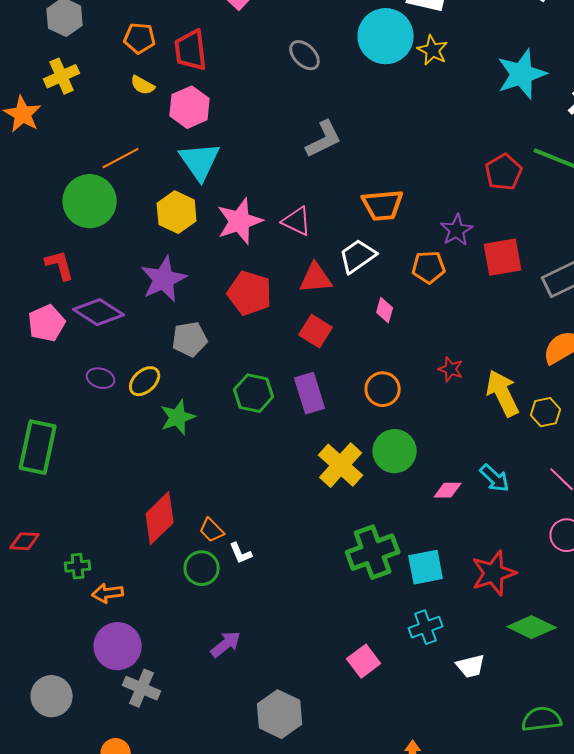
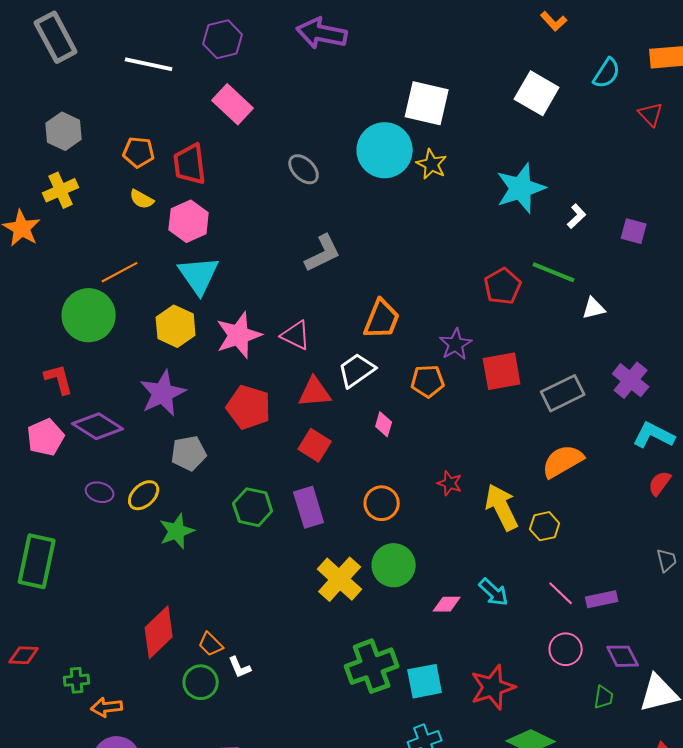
orange trapezoid: (383, 205) -> (382, 319), turned -63

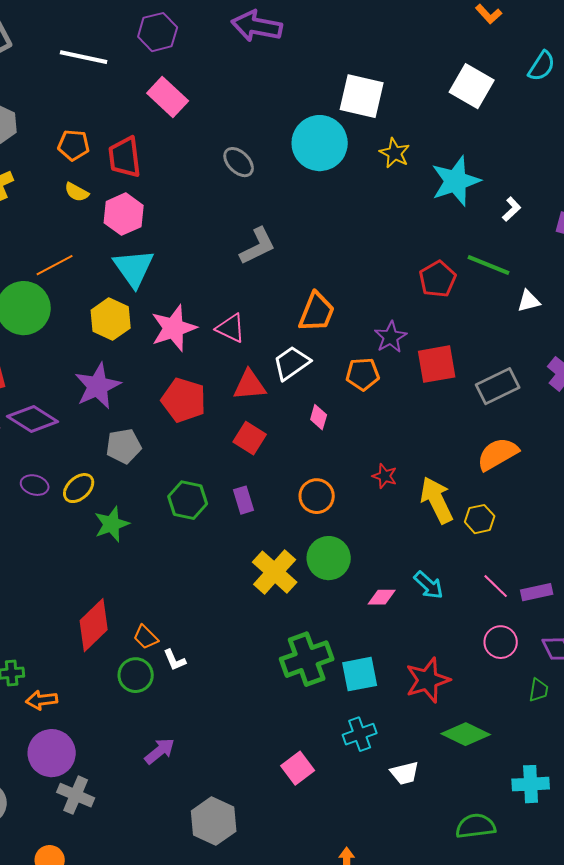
yellow star: (432, 164) -> (395, 153), moved
purple rectangle: (309, 507) -> (244, 500), size x0.7

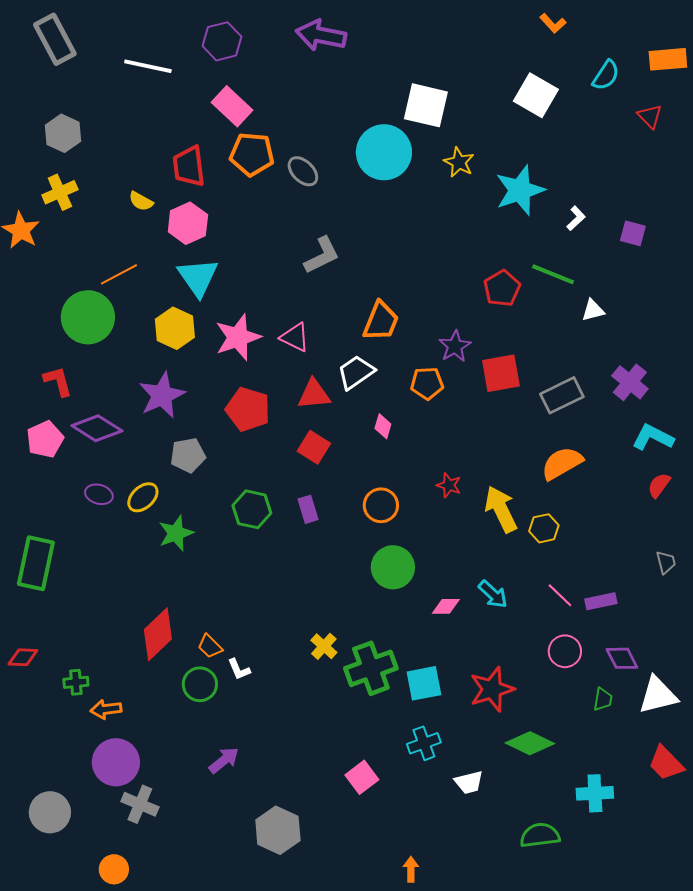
orange pentagon: (74, 145) -> (252, 154), moved, size x1.4
yellow cross: (275, 572) -> (324, 646), moved, size x0.6

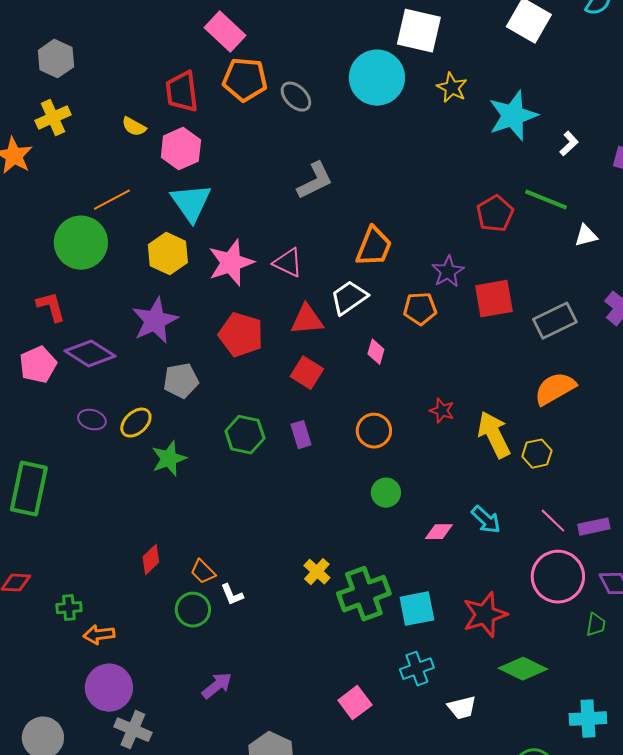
green circle: (393, 567) -> (386, 493), size x0.7
red diamond: (158, 634) -> (151, 560), size x0.6
pink circle: (565, 651) -> (558, 577), size x1.6

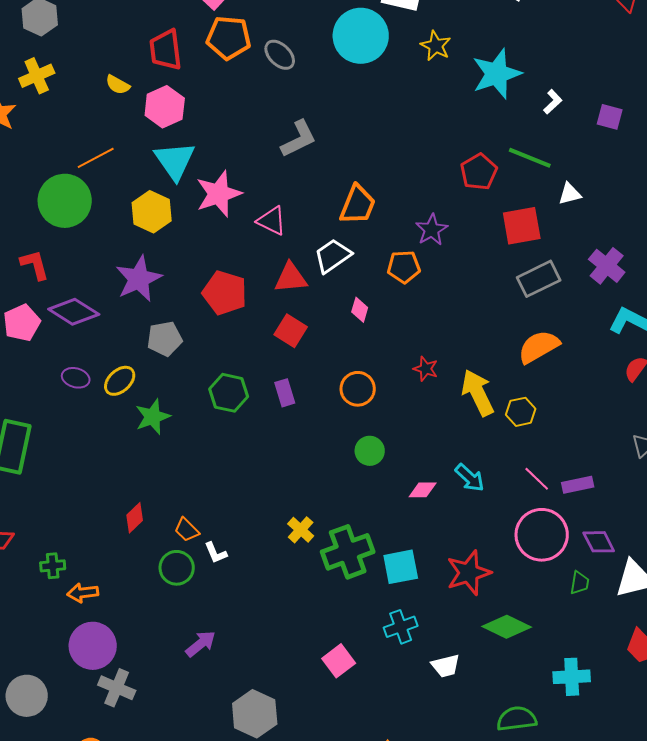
pink star: (231, 263) -> (219, 194), moved
red square: (494, 299) -> (522, 226), moved

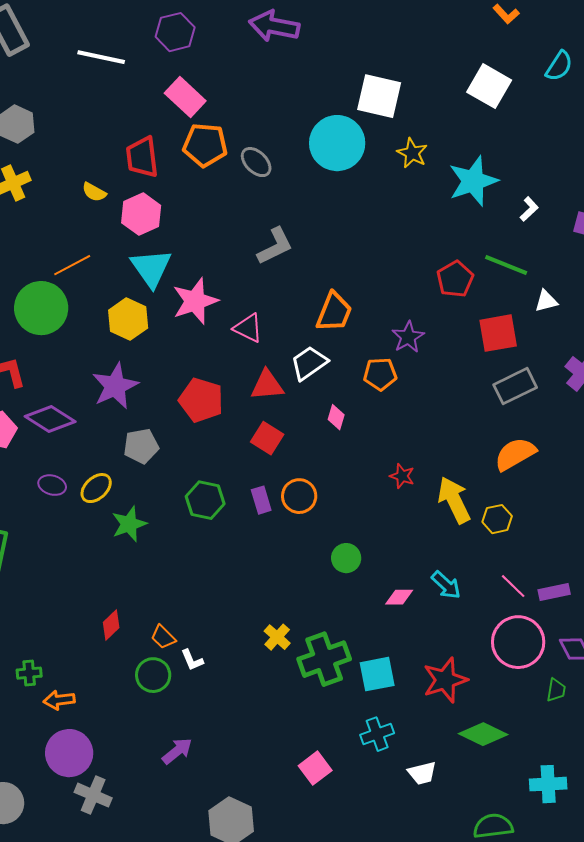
orange circle: (358, 389) -> (299, 496), moved

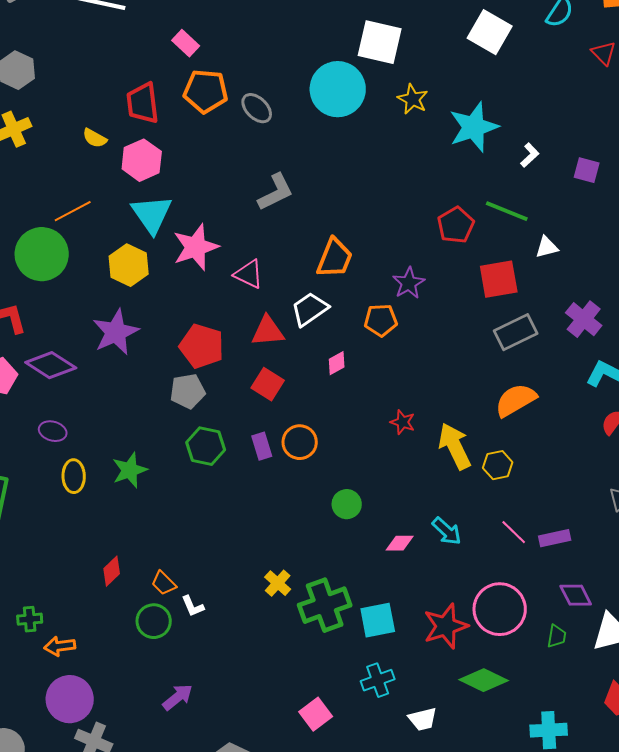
pink rectangle: (185, 97) -> (186, 43), size x0.7
pink diamond: (336, 417) -> (337, 363), turned 45
gray pentagon: (141, 446) -> (188, 391), moved
yellow ellipse: (96, 488) -> (74, 476), moved, turned -48
pink circle: (518, 642) -> (500, 609), moved

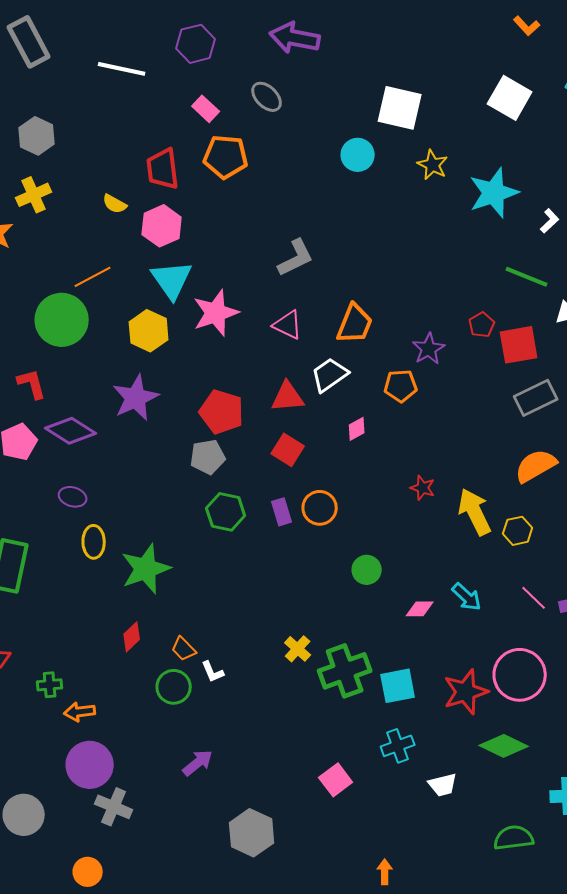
cyan circle: (338, 89) -> (358, 155), size x0.6
gray ellipse: (257, 108) -> (267, 97), moved
red pentagon: (456, 225) -> (482, 325), moved, size x0.7
pink triangle: (249, 274) -> (288, 325), moved
green star: (130, 470) -> (146, 569), moved, size x1.4

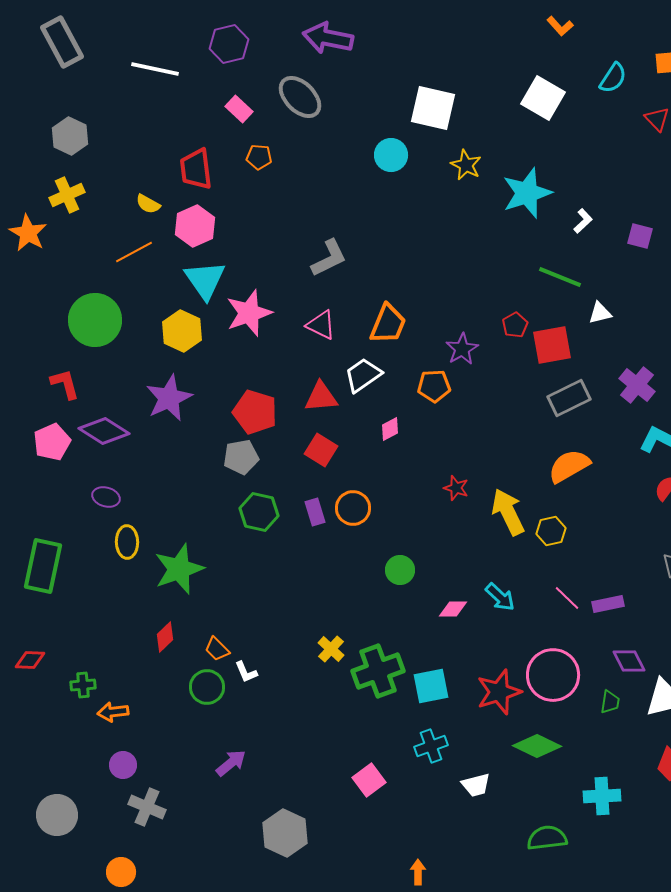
gray ellipse: (267, 97) -> (300, 97), size x1.4
orange pentagon: (226, 157) -> (259, 157), size x0.6
orange line: (93, 277) -> (134, 252), moved
purple circle: (90, 765) -> (123, 765), size x0.6

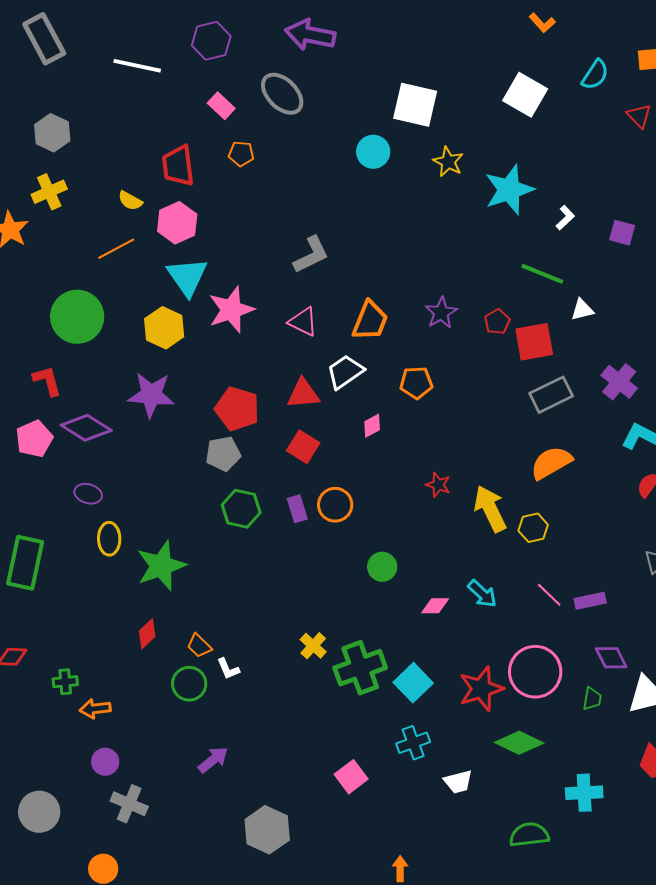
purple star: (462, 349) -> (441, 313), moved
purple star: (169, 398) -> (151, 395), turned 30
cyan square: (431, 686) -> (413, 683), turned -33

